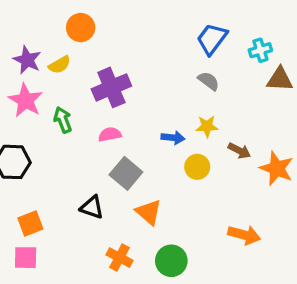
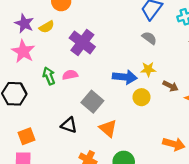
purple cross: (111, 87) -> (82, 42), turned -30
green arrow: (63, 120) -> (49, 76), moved
pink semicircle: (110, 134) -> (70, 75), moved
blue arrow: (173, 138) -> (125, 77), size x1.5

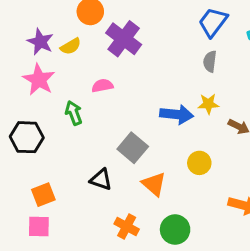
gray semicircle: (149, 38) -> (210, 61), turned -120
purple cross: (82, 42) -> (124, 39), moved
pink semicircle: (70, 75) -> (102, 86), moved
yellow circle: (142, 97) -> (199, 163), moved

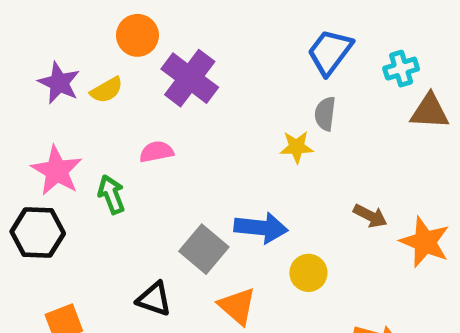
pink star: (39, 80) -> (57, 171), moved
yellow star: (208, 104) -> (297, 147), moved
blue arrow: (177, 114) -> (261, 228), moved

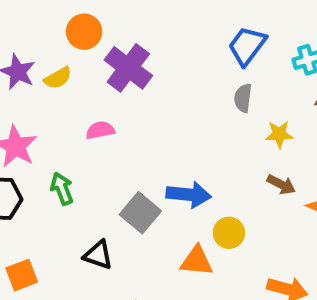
yellow star: (297, 147) -> (279, 134), moved
green arrow: (111, 194) -> (62, 189), moved
orange triangle: (237, 306) -> (197, 261), moved, turned -36

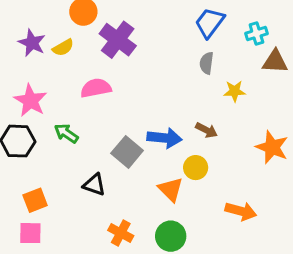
pink semicircle: (100, 130) -> (96, 88), size x1.4
brown arrow: (281, 185) -> (207, 130), moved
green arrow: (62, 189) -> (66, 133), turned -35
orange triangle: (197, 261) -> (171, 189), turned 40

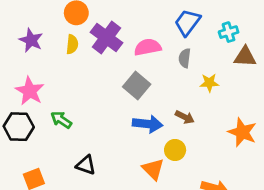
yellow semicircle: (63, 48) -> (72, 44), moved, turned -54
pink semicircle: (96, 88) -> (148, 47), moved
gray square: (127, 152) -> (137, 86), moved

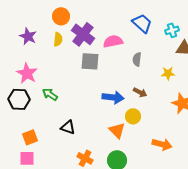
blue trapezoid: (187, 22) -> (142, 23), turned 95
gray semicircle: (185, 58) -> (137, 59), moved
yellow star: (209, 83) -> (168, 73), moved
gray square: (137, 86) -> (90, 61), moved, turned -36

